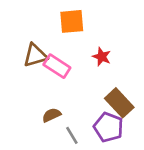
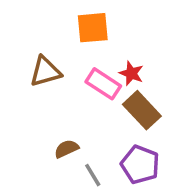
pink rectangle: (57, 66) -> (103, 84), moved
brown rectangle: (119, 103) -> (142, 110), moved

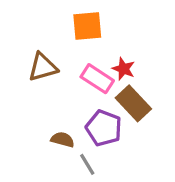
brown semicircle: (66, 149) -> (63, 140), turned 40
purple pentagon: (140, 165) -> (104, 128), moved

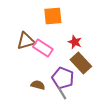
pink rectangle: (97, 79) -> (43, 48), moved
gray line: (87, 164) -> (62, 93), moved

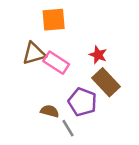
orange square: (53, 16) -> (54, 20), moved
gray line: (62, 93) -> (68, 128), moved

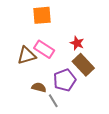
brown triangle: (34, 54) -> (27, 55), moved
purple pentagon: (82, 102) -> (65, 80), turned 30

